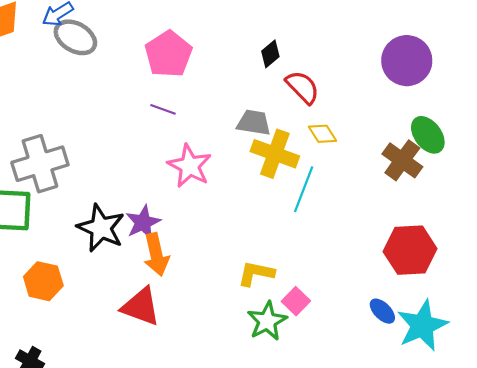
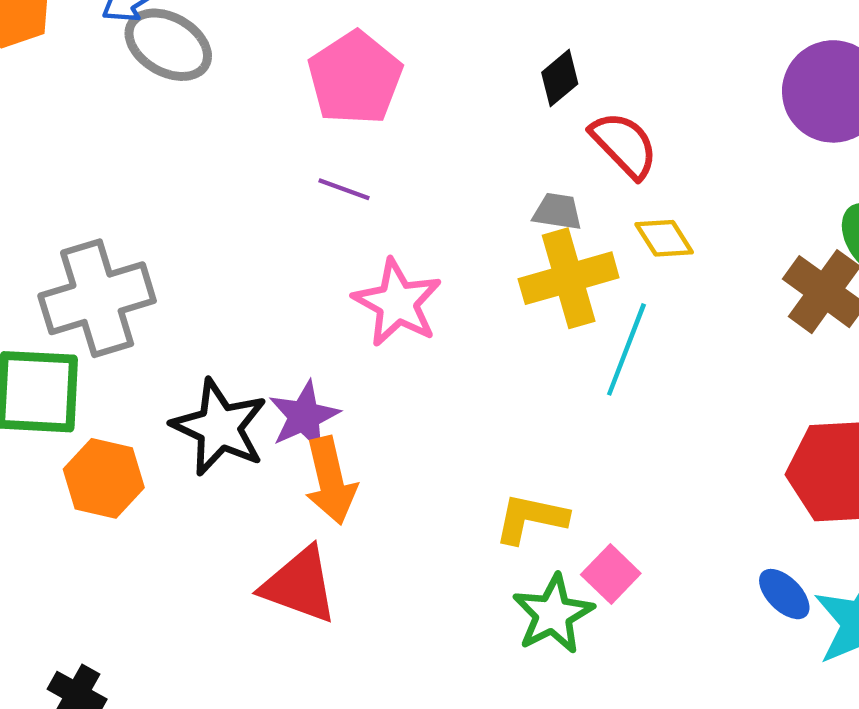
gray trapezoid: (254, 123) -> (557, 212), moved, size x0.7
yellow cross: (275, 154) -> (569, 278), turned -36
orange hexagon: (43, 281) -> (104, 478), moved

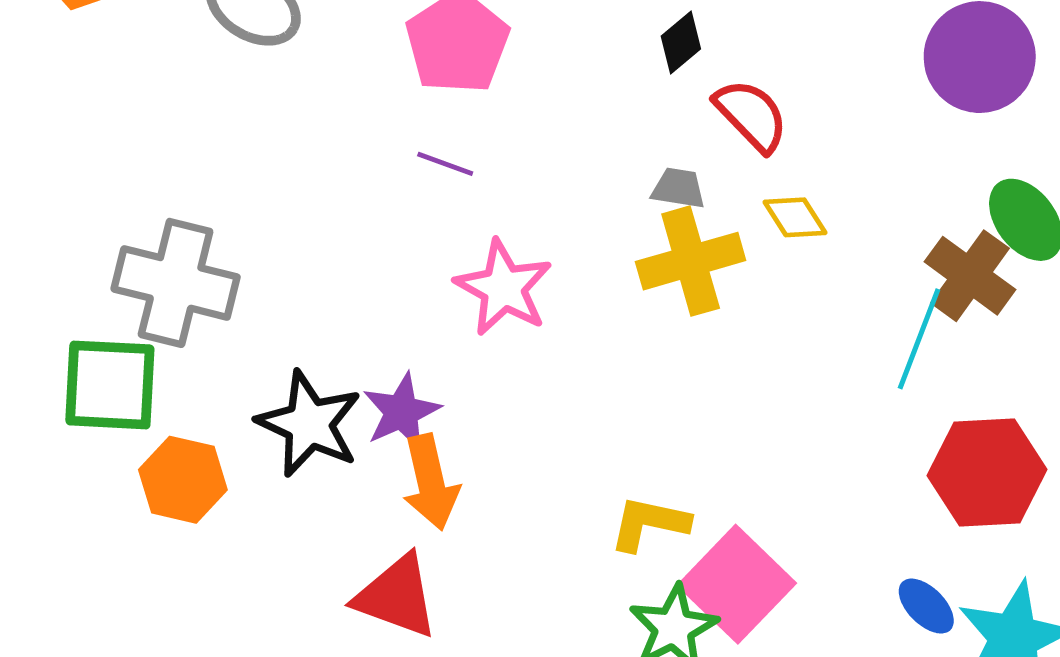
gray cross: (97, 298) -> (176, 283), turned 31
cyan line: (626, 349) -> (919, 339), moved
pink square: (611, 574) -> (737, 584), size x1.8

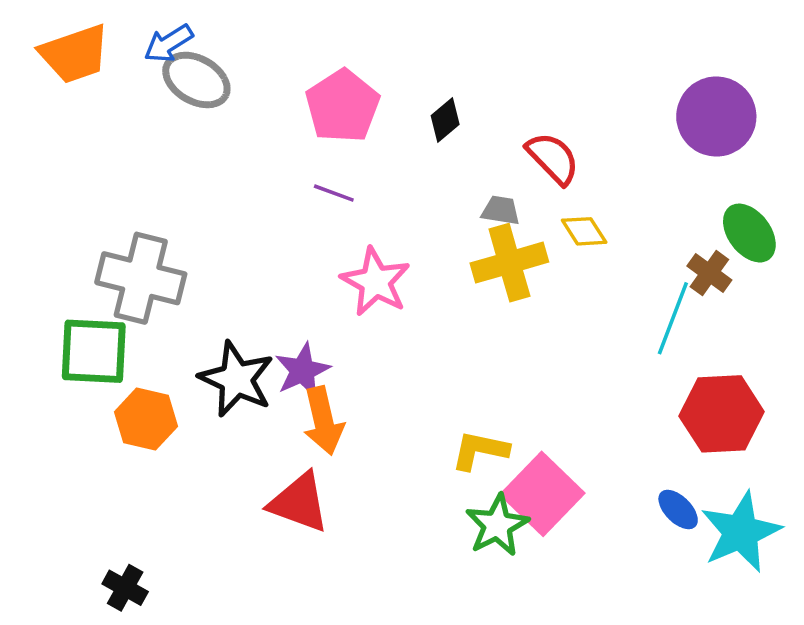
black diamond: (681, 42) -> (445, 120), moved
brown cross: (970, 276) -> (709, 273), size x0.7

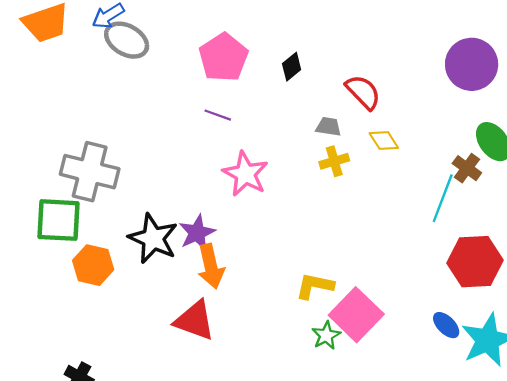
yellow cross: (509, 263) -> (334, 161), size x0.6
green star: (497, 525) -> (326, 335), size x0.7

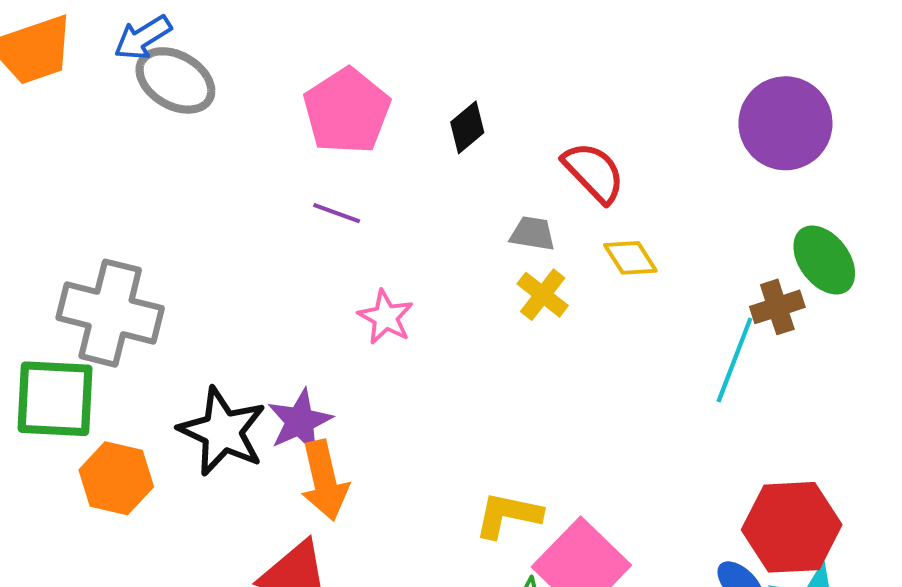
yellow cross: (334, 161) -> (543, 295), turned -36
brown cross: (467, 168) -> (777, 307), turned 36
pink star: (245, 174) -> (386, 317), size x0.7
red hexagon: (475, 262) -> (792, 527), moved

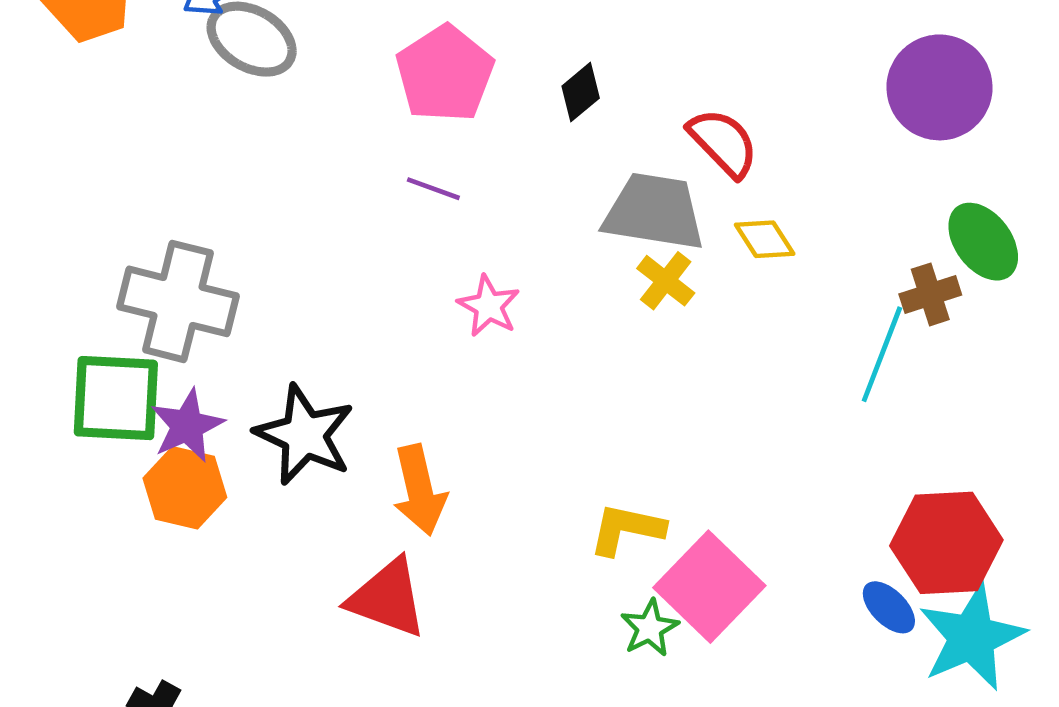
gray trapezoid: (532, 233) -> (654, 212), size x2.0
purple star: (300, 421) -> (187, 426), moved

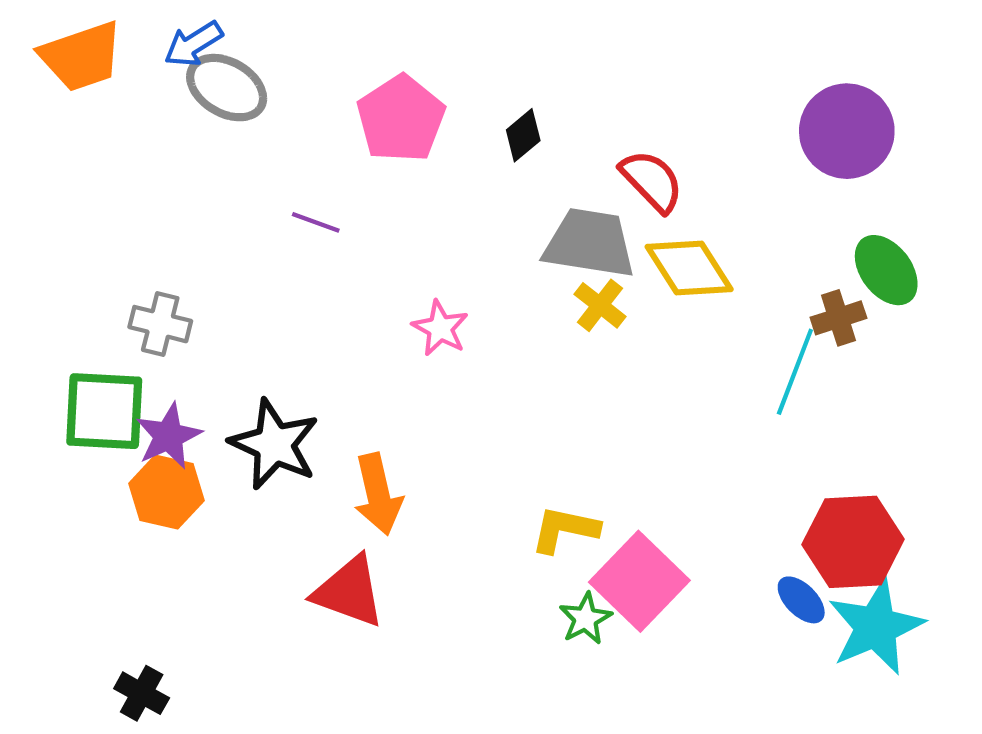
purple line: (433, 189) -> (316, 222), moved
yellow diamond: (765, 239) -> (689, 268), size x1.6
gray cross: (178, 301) -> (160, 324), size x0.6

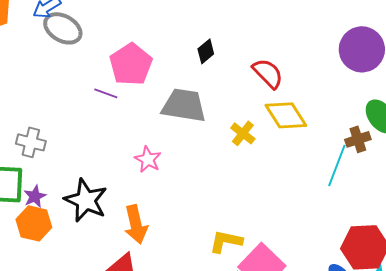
pink pentagon: (401, 119) -> (131, 64), moved
gray trapezoid: (590, 243) -> (184, 105), moved
pink star: (440, 328) -> (148, 159), moved
purple star: (169, 436) -> (35, 196), size x0.7

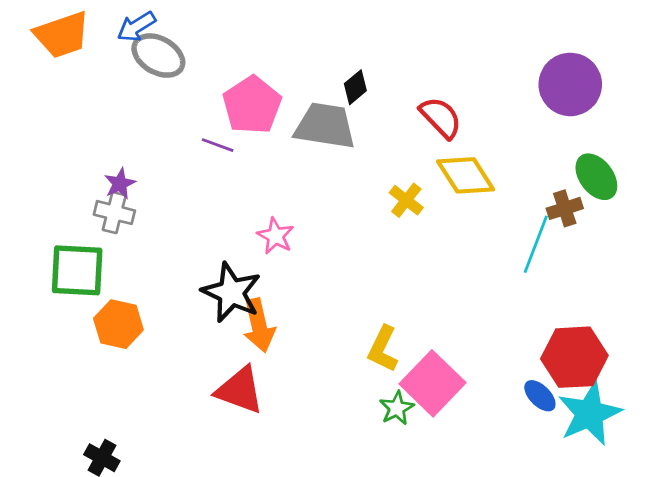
gray trapezoid: (184, 105) -> (325, 126), moved
purple star: (35, 196) -> (120, 184), moved
black star: (86, 200) -> (231, 292), moved
yellow L-shape: (226, 241) -> (383, 349), turned -76

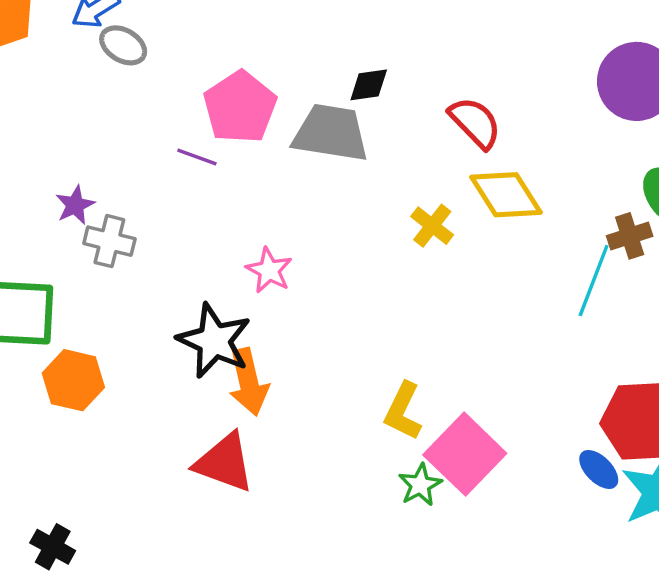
gray ellipse: (158, 56) -> (123, 45), size x0.7
black diamond: (355, 87) -> (369, 85), turned 32
gray cross: (114, 213) -> (109, 241), moved

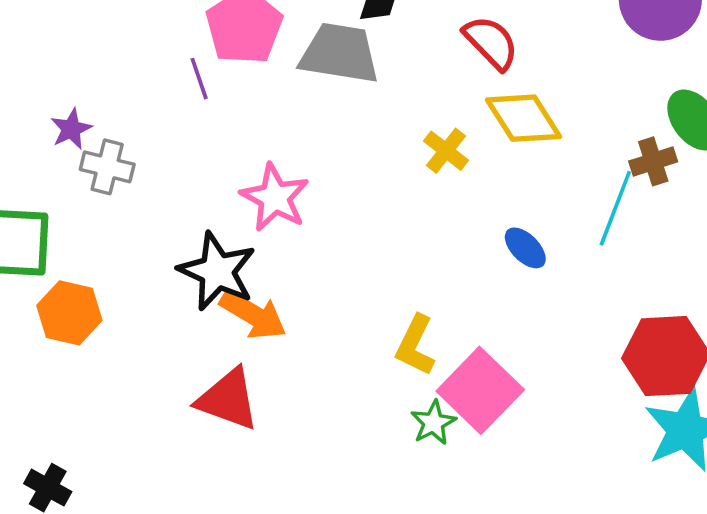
purple line: (197, 157) -> (199, 79), turned 51
pink star: (269, 270) -> (275, 198), size x1.4
orange arrow: (248, 382) -> (253, 315), turned -46
blue ellipse: (599, 469) -> (525, 248), moved

